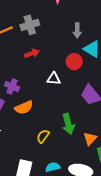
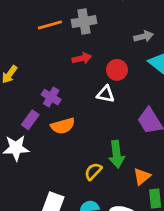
gray arrow: (77, 30) -> (144, 36), turned -112
red circle: (74, 62) -> (117, 70), moved
yellow semicircle: (43, 136) -> (93, 171), moved

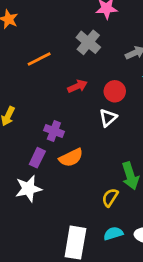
gray cross: (84, 22) -> (88, 42), moved, turned -30
white triangle: (106, 94) -> (108, 118), turned -42

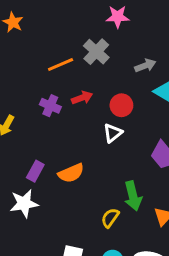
orange line: (39, 59) -> (61, 65), moved
purple cross: (54, 131) -> (50, 106), moved

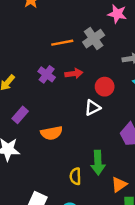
purple rectangle: (35, 171) -> (20, 115), moved
yellow semicircle: (110, 218) -> (75, 176), turned -49

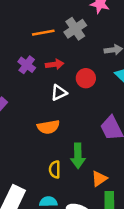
white triangle: (93, 108) -> (59, 93), moved
orange semicircle: (52, 133) -> (48, 127), moved

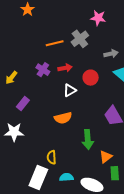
yellow semicircle: (55, 169) -> (52, 157), moved

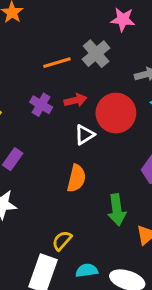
red circle: (91, 78) -> (116, 113), size x1.6
orange semicircle: (63, 118) -> (76, 178), turned -60
yellow semicircle: (52, 157) -> (62, 241), turned 48

